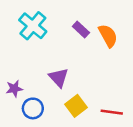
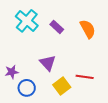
purple rectangle: (81, 29) -> (57, 27), moved
red line: (112, 112) -> (85, 77), moved

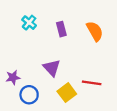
cyan cross: (27, 21) -> (29, 23), size x0.6
purple rectangle: (57, 27) -> (61, 29), turned 32

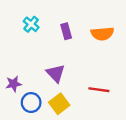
orange semicircle: (95, 31) -> (102, 34), turned 114
yellow square: (67, 93) -> (59, 104), moved

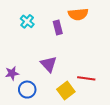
orange semicircle: (102, 34) -> (78, 14), moved
yellow square: (59, 104) -> (66, 91), moved

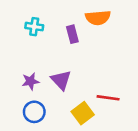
cyan cross: (27, 21) -> (34, 27), turned -32
purple star: (12, 73) -> (30, 81), moved

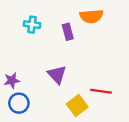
purple star: (30, 81) -> (12, 81), moved
blue circle: (34, 112) -> (19, 103), moved

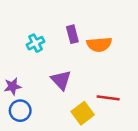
orange semicircle: (91, 16) -> (99, 44), moved
cyan cross: (32, 25) -> (35, 43), moved, turned -35

